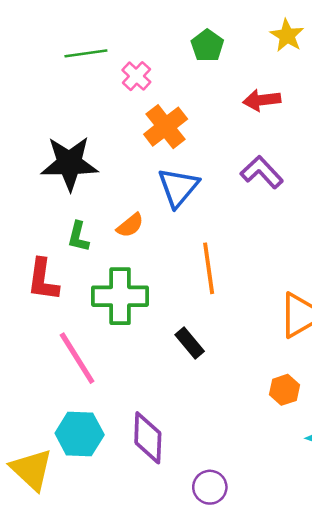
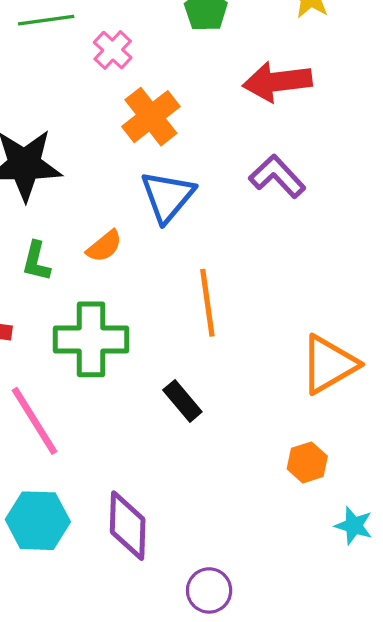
red arrow: (262, 100) -> (277, 82), size x1.4

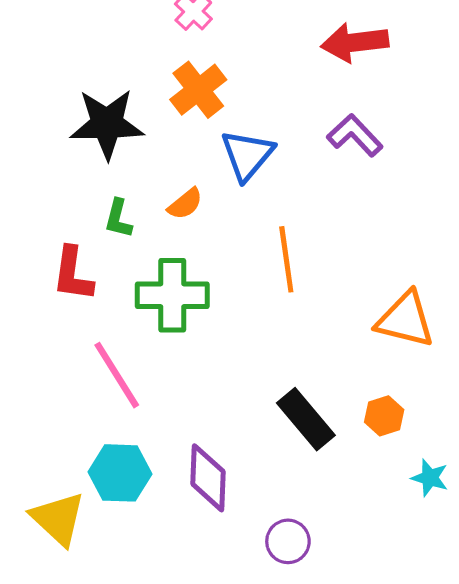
orange cross: (151, 117) -> (198, 90), moved
orange triangle: (329, 364) -> (405, 320), turned 44
black rectangle: (182, 401) -> (306, 419), moved, size x1.5

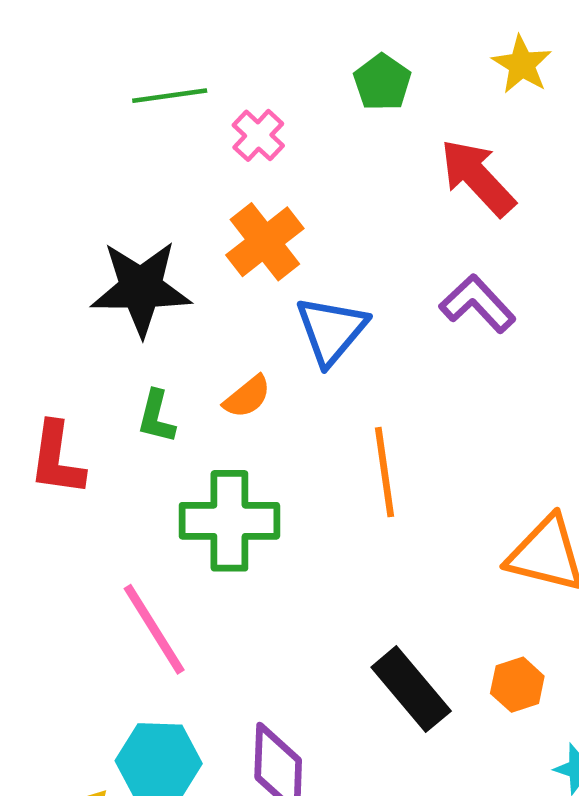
red arrow: (355, 42) -> (477, 178), turned 54
red L-shape: (73, 274) -> (57, 459), moved

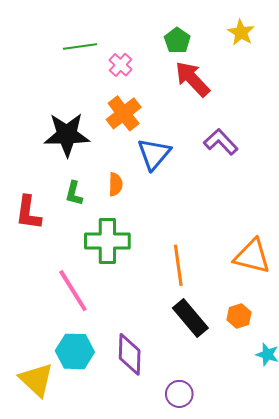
red arrow: (477, 178) -> (192, 79), moved
orange semicircle: (247, 397) -> (115, 184), turned -50
orange line: (384, 472) -> (178, 265), moved

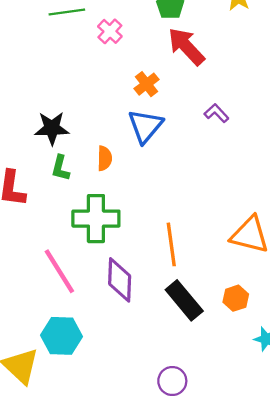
orange cross: (124, 113) -> (146, 84), moved, size x0.7
black star: (67, 135) -> (52, 128), moved, size x0.7
purple L-shape: (221, 142) -> (216, 113), size x0.7
purple diamond: (130, 354) -> (120, 280), moved

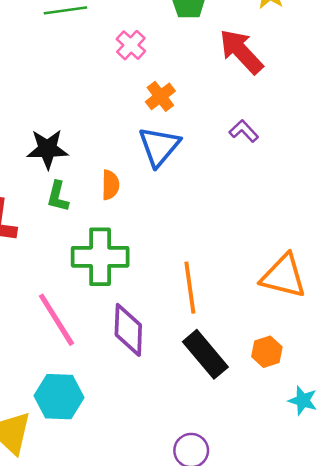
pink cross: (110, 31) -> (131, 45), moved
red arrow: (186, 46) -> (241, 51), moved

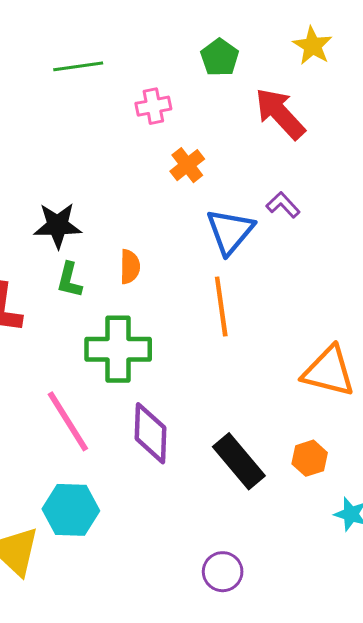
pink cross: (131, 45) -> (153, 106), turned 36
blue triangle: (159, 146) -> (230, 231), moved
orange line: (190, 288) -> (221, 306), moved

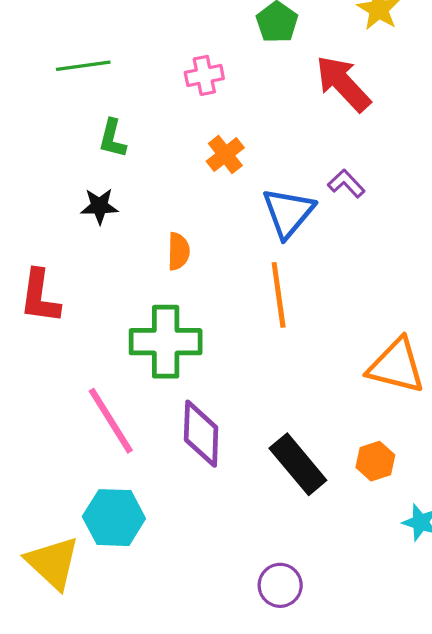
green line: (78, 66) -> (83, 66), moved
orange cross: (187, 165) -> (225, 155), moved
black star: (58, 225) -> (99, 206), size x0.7
green L-shape: (69, 280) -> (112, 138), moved

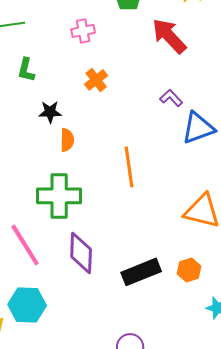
black star: (99, 206) -> (50, 112), moved
blue triangle: (288, 213) -> (198, 128), moved, turned 30
black rectangle: (298, 464) -> (141, 272), turned -72

